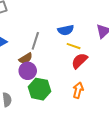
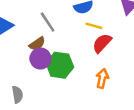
gray line: (35, 41) -> (48, 22), turned -48
green hexagon: (39, 89) -> (60, 65), moved

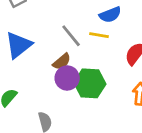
yellow line: (94, 26) -> (99, 35), moved

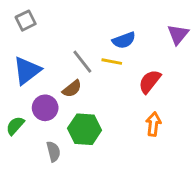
purple circle: (67, 78) -> (45, 108), moved
green hexagon: (90, 83) -> (85, 129), moved

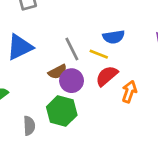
red semicircle: (150, 82) -> (107, 76), moved
purple circle: (45, 108) -> (72, 81), moved
orange arrow: (153, 124) -> (129, 92), moved

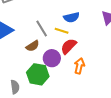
purple circle: (72, 81) -> (52, 58), moved
orange arrow: (129, 92) -> (79, 66), moved

